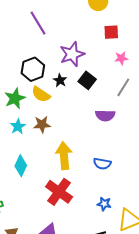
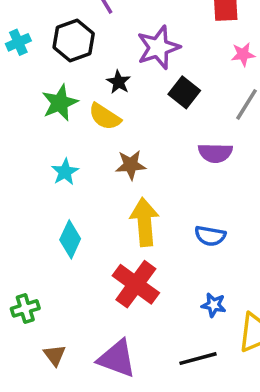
black hexagon: (33, 69) -> (74, 41), moved
black star: (60, 80) -> (119, 82), moved
green star: (15, 98) -> (60, 103), moved
brown star: (42, 124) -> (131, 165), moved

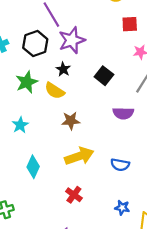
purple star: (158, 47) -> (72, 40), moved
cyan star: (65, 172) -> (20, 125), moved
yellow arrow: (144, 222) -> (79, 156), turned 76
red cross: (136, 284) -> (74, 195), size x0.6

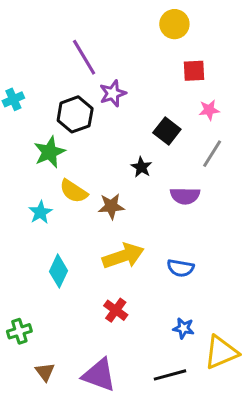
purple star: (72, 40) -> (113, 93), size x0.7
black hexagon: (35, 43) -> (75, 114), moved
black star: (63, 69) -> (141, 167), moved
black square: (104, 76) -> (167, 131), moved
yellow semicircle: (55, 91) -> (74, 191), moved

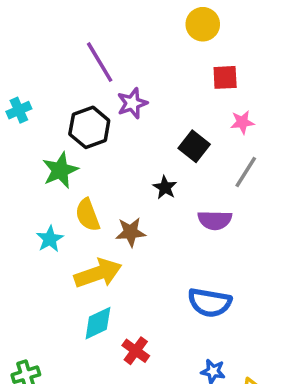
yellow semicircle: (74, 191) -> (88, 215), turned 36
yellow arrow: (123, 256) -> (98, 273), moved
blue semicircle: (180, 268) -> (210, 303), size x1.4
cyan diamond: (59, 271) -> (98, 323), moved, turned 40

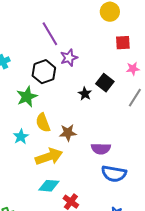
black star: (165, 187) -> (85, 94), moved
purple semicircle: (215, 220) -> (101, 149), moved
cyan diamond: (98, 323) -> (49, 186), turned 30

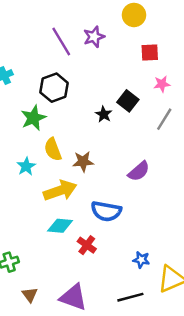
purple star: (69, 58) -> (94, 37), moved
purple semicircle: (101, 149) -> (139, 171), moved, turned -42
blue semicircle: (114, 174) -> (106, 211), moved

